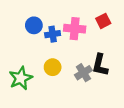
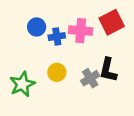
red square: (103, 21) -> (112, 22), size x1.5

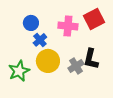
blue cross: (57, 37) -> (40, 40), moved, turned -32
yellow circle: (57, 72) -> (48, 61), size x1.5

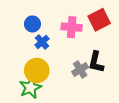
yellow circle: (48, 61) -> (37, 71), moved
green star: (19, 71) -> (30, 87), moved

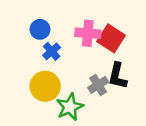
red square: (99, 20) -> (111, 38), moved, turned -30
green star: (30, 87) -> (70, 107), moved

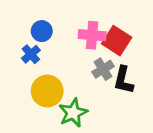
blue cross: (52, 51) -> (31, 54), moved
gray cross: (98, 85) -> (103, 69), moved

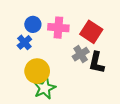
pink cross: (92, 35) -> (58, 28), moved
green star: (73, 113) -> (45, 88), moved

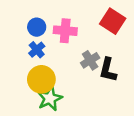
red square: (91, 32) -> (113, 21), moved
blue cross: (24, 42) -> (37, 50), moved

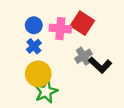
red square: (113, 21) -> (82, 23), moved
black L-shape: (108, 70) -> (100, 65), turned -60

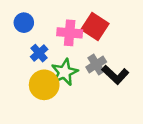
blue circle: (34, 25) -> (24, 23), moved
green star: (46, 92) -> (64, 72), moved

